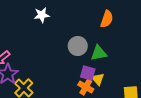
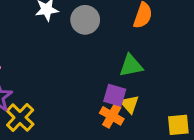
gray circle: (78, 46) -> (85, 20), moved

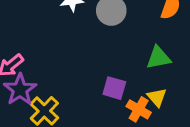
purple square: (115, 95) -> (114, 88), moved

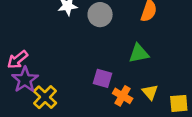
yellow triangle: (157, 97) -> (150, 92), moved

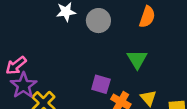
green triangle: (139, 53) -> (137, 59), turned -50

